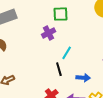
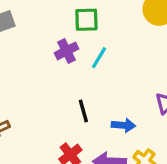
cyan line: (67, 53) -> (99, 58), moved

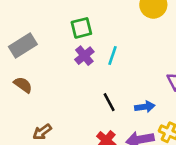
green square: (86, 20) -> (81, 28), moved

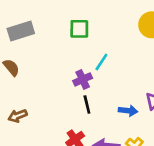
purple cross: (84, 56) -> (83, 79), moved
blue arrow: (145, 107) -> (128, 111), moved

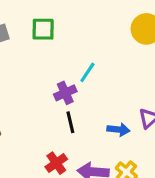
green square: (79, 29) -> (43, 29), moved

